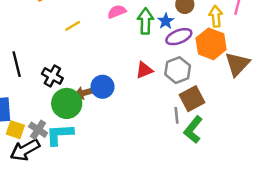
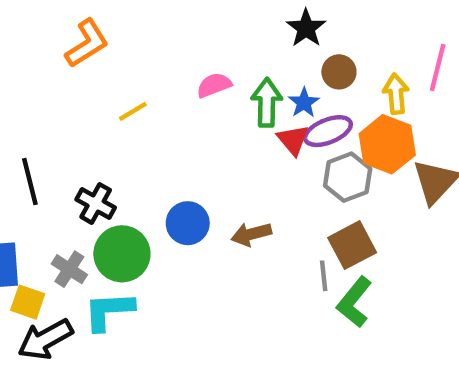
red triangle: (144, 70) -> (293, 140), moved, turned -48
gray hexagon: (178, 70) -> (348, 177), moved
brown arrow: (85, 93) -> (251, 234), moved
gray cross: (38, 130) -> (69, 269), moved

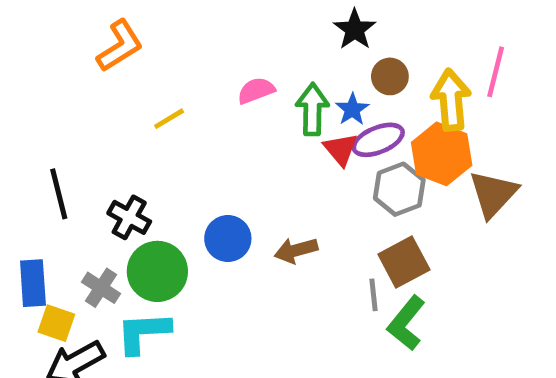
yellow arrow: (396, 94) -> (451, 100), size x1.4

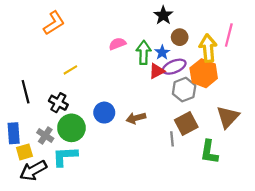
yellow line: (169, 119) -> (70, 70), moved
red triangle: (341, 149) -> (157, 71), turned 42
brown triangle: (493, 194) -> (228, 117), moved
yellow square: (56, 323) -> (24, 152), turned -35
green L-shape: (406, 323) -> (209, 152), moved, turned -30

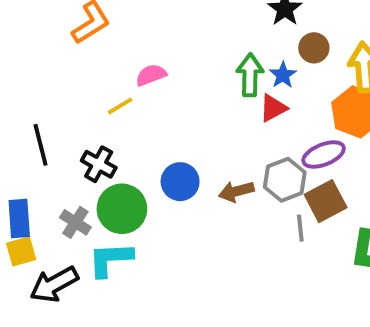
pink semicircle: (117, 44) -> (151, 75), moved
purple ellipse: (174, 67) -> (324, 155), moved
gray hexagon: (184, 90) -> (285, 180), moved
yellow square: (24, 152) -> (21, 251), moved

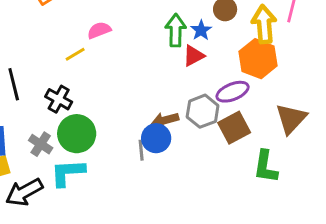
blue circle: (180, 182) -> (156, 138), moved
gray line: (300, 228) -> (141, 150), moved

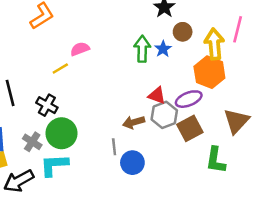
red triangle: (194, 56) -> (157, 95), moved, turned 48
blue circle: (156, 138) -> (132, 163), moved

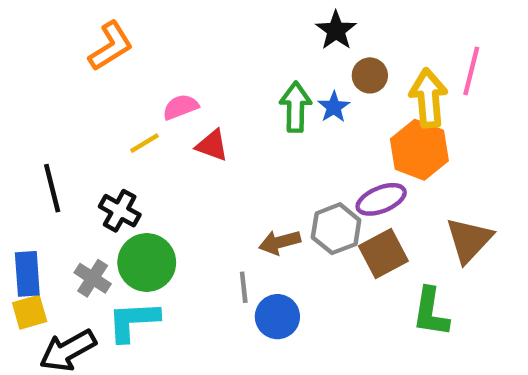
red triangle: (157, 95) -> (212, 145), moved

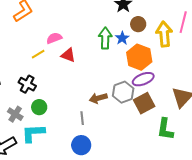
orange hexagon: (419, 150) -> (139, 57), moved
green circle: (147, 263) -> (39, 107), size x0.6
blue circle: (277, 317) -> (81, 145), moved

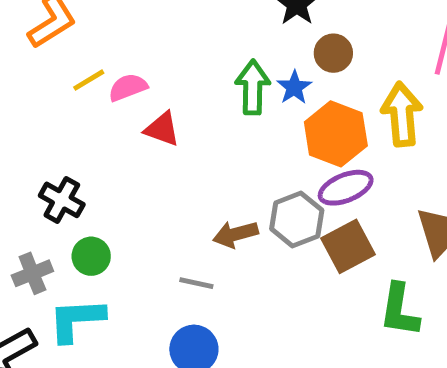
yellow arrow: (164, 34) -> (402, 114), moved
yellow line: (38, 54) -> (89, 80), moved
gray cross: (15, 114) -> (32, 273), turned 35
gray line: (82, 118) -> (196, 283), turned -72

